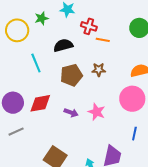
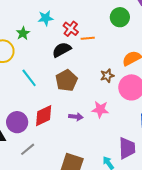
red cross: (89, 26) -> (71, 29), turned 35
black semicircle: (63, 45) -> (62, 50), moved
brown star: (99, 70) -> (107, 76), moved

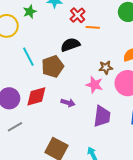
black semicircle: (62, 50) -> (70, 45), moved
brown pentagon: (66, 80) -> (53, 66), moved
pink star: (100, 109) -> (94, 85), moved
purple trapezoid: (127, 148) -> (102, 116), moved

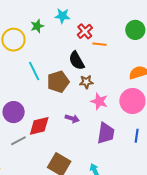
black semicircle: (70, 45) -> (77, 61), turned -102
brown star: (106, 67) -> (86, 82), moved
red diamond: (36, 96) -> (39, 126), moved

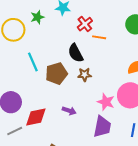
pink star: (99, 101) -> (106, 102), moved

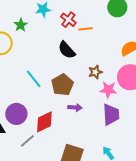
cyan line: (33, 62) -> (34, 79), moved
brown pentagon: (56, 73) -> (62, 85), moved
brown star: (85, 75) -> (95, 72), moved

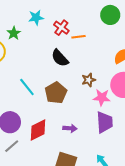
purple arrow: (75, 107) -> (70, 128), moved
gray line: (27, 141) -> (12, 146), moved

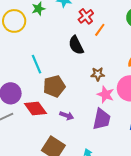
orange line: (79, 37) -> (100, 30), turned -64
brown pentagon: (56, 93) -> (54, 86), moved
red diamond: (38, 130) -> (35, 109), turned 65

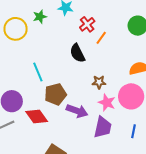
purple arrow: (67, 116) -> (77, 111), moved, size x1.5

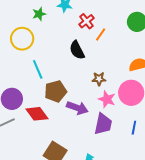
yellow circle: (16, 29) -> (22, 39), moved

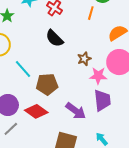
orange line: (101, 35) -> (91, 13), moved
brown pentagon: (56, 91) -> (47, 84), turned 30
purple arrow: (77, 108) -> (76, 111), moved, turned 35

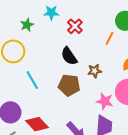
brown star: (84, 59) -> (95, 71), moved
brown pentagon: (47, 84) -> (69, 85), moved

